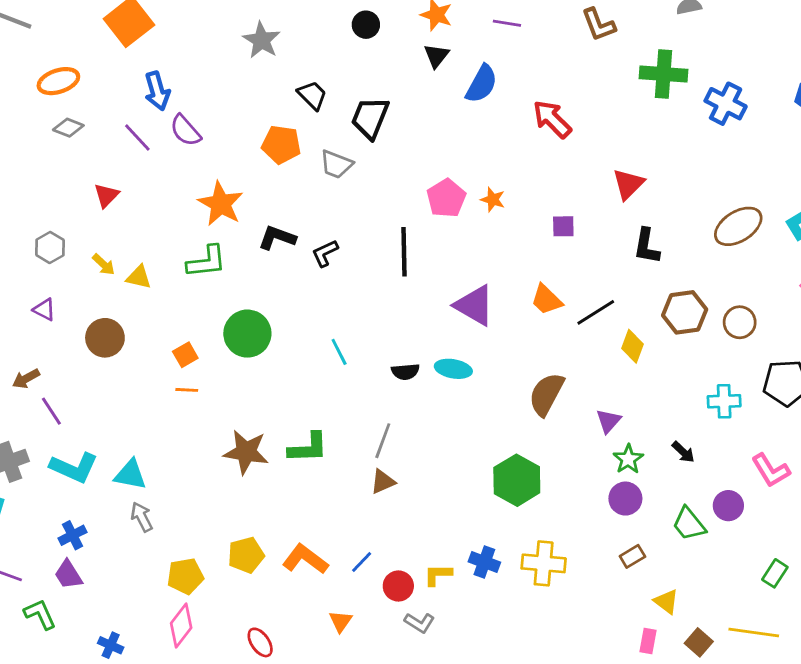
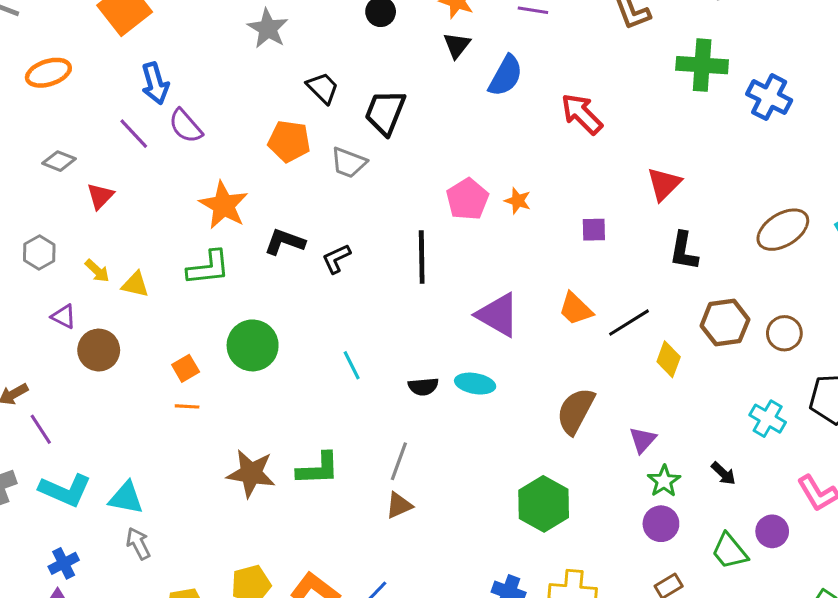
gray diamond: (68, 128) -> (59, 161), moved
purple triangle: (44, 310) -> (64, 316), moved
cyan cross: (724, 401) -> (768, 419), turned 32

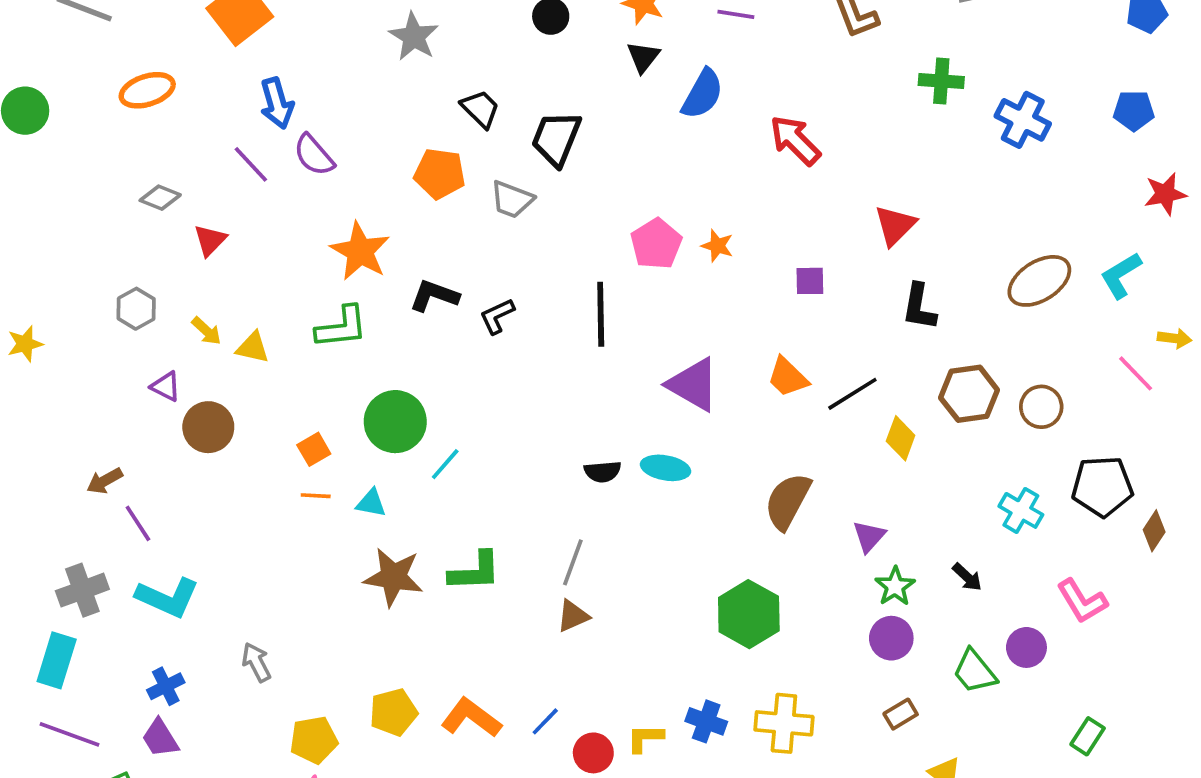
green cross: (702, 65) -> (941, 81), size x0.7
cyan line: (352, 365) -> (445, 464), moved, turned 68
cyan triangle: (126, 498) -> (371, 503), moved, size x0.7

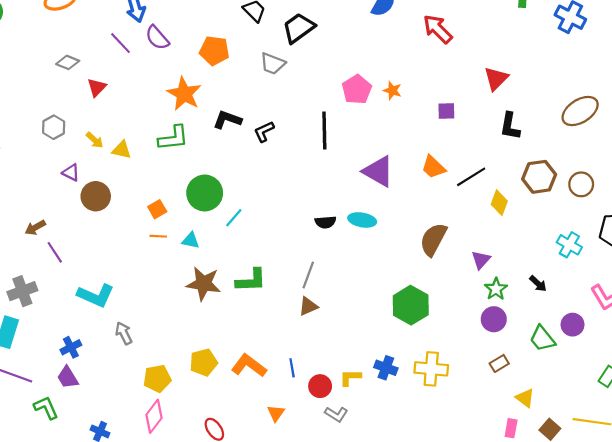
black trapezoid: (556, 138) -> (299, 28), turned 32
orange pentagon: (440, 174) -> (214, 51), moved
cyan L-shape: (168, 597) -> (96, 295), moved
blue line: (545, 721) -> (292, 368), turned -54

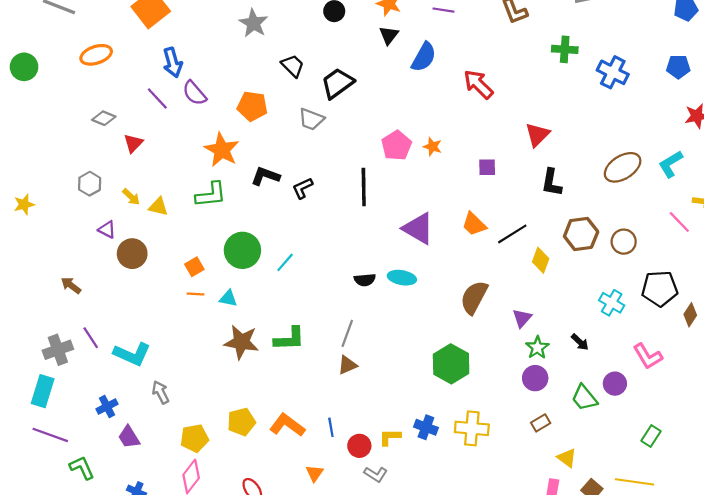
cyan line: (234, 218) -> (285, 262), moved
brown arrow: (35, 228) -> (71, 285), turned 66
purple line: (55, 252) -> (91, 338), moved
purple trapezoid: (68, 377) -> (129, 437), moved

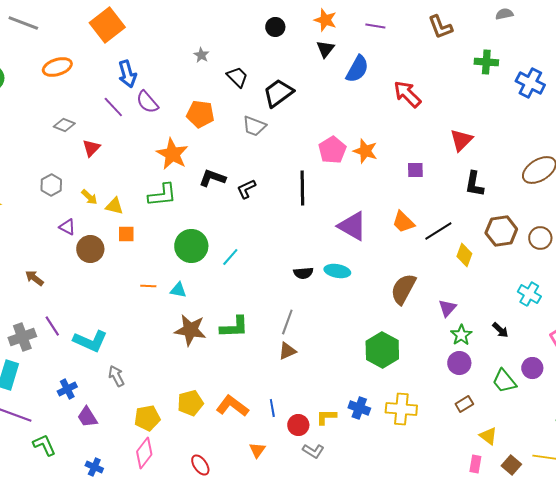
gray star: (253, 23) -> (201, 55), moved, size x0.6
orange star: (433, 147) -> (365, 151), size x1.4
orange square: (194, 267) -> (126, 234), moved, turned 30

